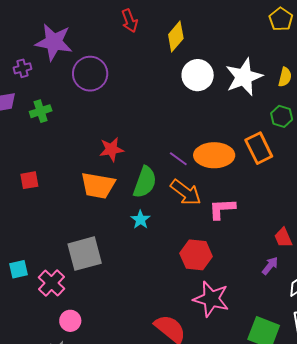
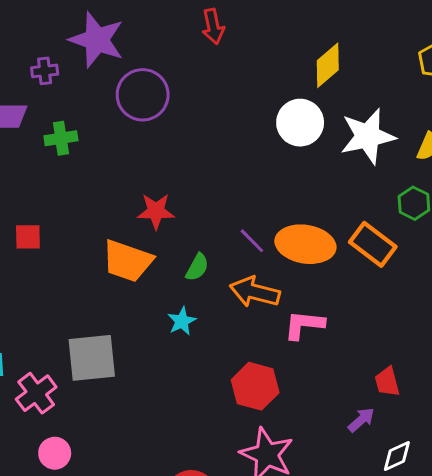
yellow diamond: (176, 37) -> (328, 65), moved
orange rectangle: (259, 148) -> (373, 244), turned -36
green semicircle: (145, 182) -> (197, 267), size x0.6
orange arrow: (186, 192) -> (255, 292), turned 148

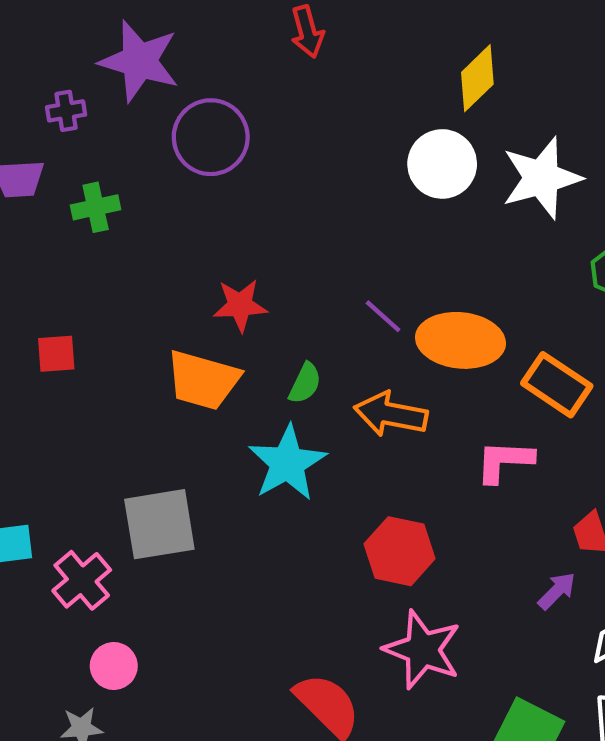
purple line: (252, 241) -> (383, 316), moved
orange rectangle: (373, 244) -> (557, 385), moved
cyan star: (182, 321) -> (287, 463), size x1.8
pink L-shape: (304, 325) -> (504, 461), moved

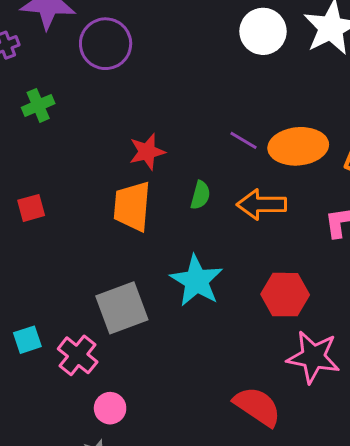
orange trapezoid: (203, 380) -> (132, 206), turned 90
cyan star: (287, 463) -> (197, 281), moved

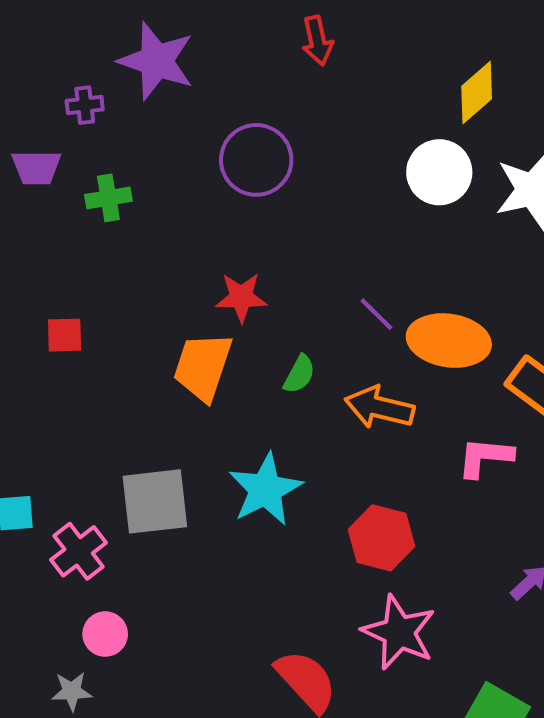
purple circle: (106, 44) -> (256, 160), moved

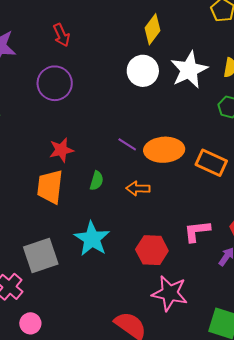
red arrow: (317, 41) -> (62, 35), moved
orange arrow: (379, 407) -> (138, 188), size x0.7
pink L-shape: (485, 457) -> (197, 231), moved

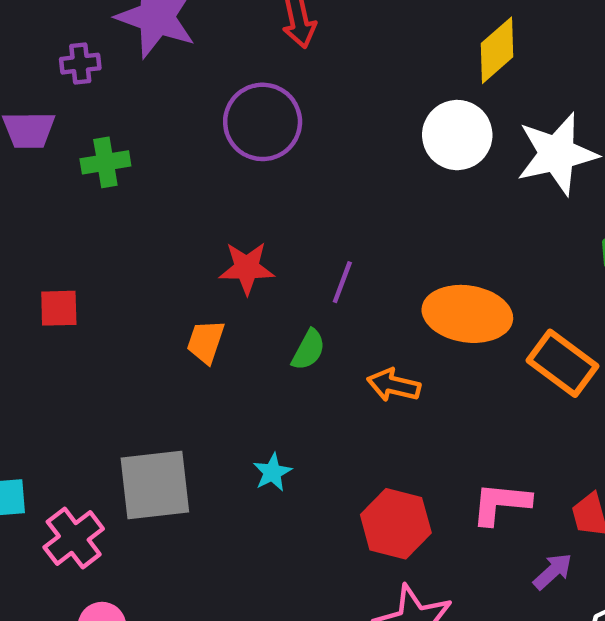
purple line: (127, 144) -> (342, 282), moved, turned 66
orange trapezoid: (50, 187) -> (206, 342), size x0.6
cyan star: (92, 239) -> (272, 472), size x0.5

